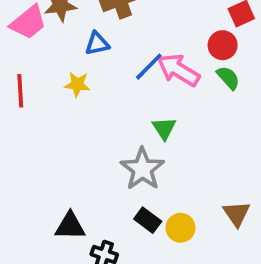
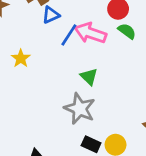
blue triangle: (97, 44) -> (51, 15), moved
yellow star: (77, 84) -> (21, 58), turned -30

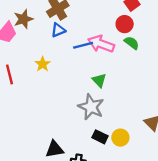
blue triangle: (51, 15) -> (58, 30), moved
blue line: (69, 35) -> (83, 45), turned 42

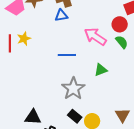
blue line: (83, 45) -> (67, 55), moved
yellow star: (43, 64) -> (24, 39), moved
green triangle: (99, 80) -> (101, 70), moved, turned 40

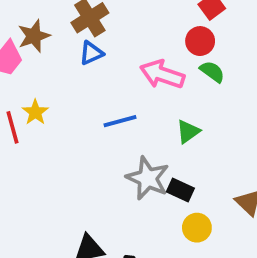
black rectangle: (75, 116) -> (180, 190), moved

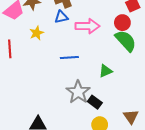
green semicircle: (212, 72) -> (126, 41), size x1.6
pink arrow: (162, 74) -> (88, 26), moved, turned 150
yellow star: (35, 112) -> (37, 33), moved

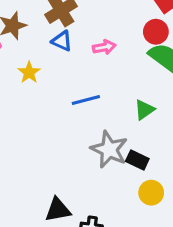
blue triangle: (61, 17) -> (62, 41), turned 48
pink arrow: (88, 26) -> (104, 47), size x0.6

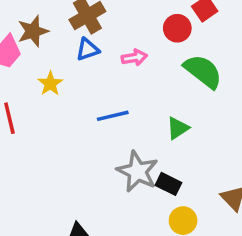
red circle: (156, 32) -> (177, 28), moved
blue triangle: (62, 41) -> (88, 49), turned -45

